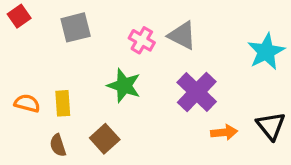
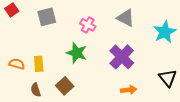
gray triangle: (182, 35) -> (126, 18), moved
orange arrow: (224, 132) -> (129, 90), moved

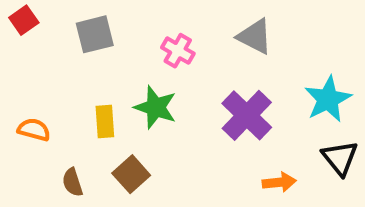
cyan star: (165, 32) -> (328, 99), moved
yellow rectangle: (39, 64) -> (105, 121), moved
orange arrow: (129, 90) -> (279, 182), moved

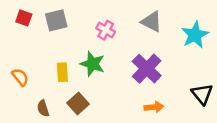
red square: (24, 20) -> (24, 18), moved, turned -35
cyan star: (328, 99) -> (195, 35), moved
orange semicircle: (34, 130) -> (20, 77), turned 36
orange arrow: (279, 182) -> (154, 107), moved

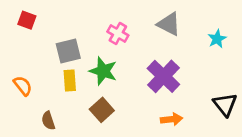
gray square: (56, 20) -> (68, 51), moved
cyan star: (195, 35) -> (217, 39), size x0.6
brown square: (78, 104) -> (102, 110), moved

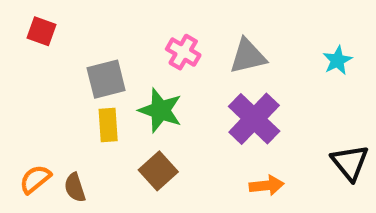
gray triangle: (169, 24) -> (248, 56), moved, turned -40
orange semicircle: (23, 86) -> (35, 179), moved, turned -90

